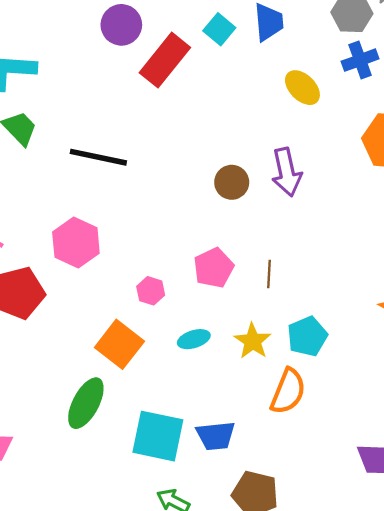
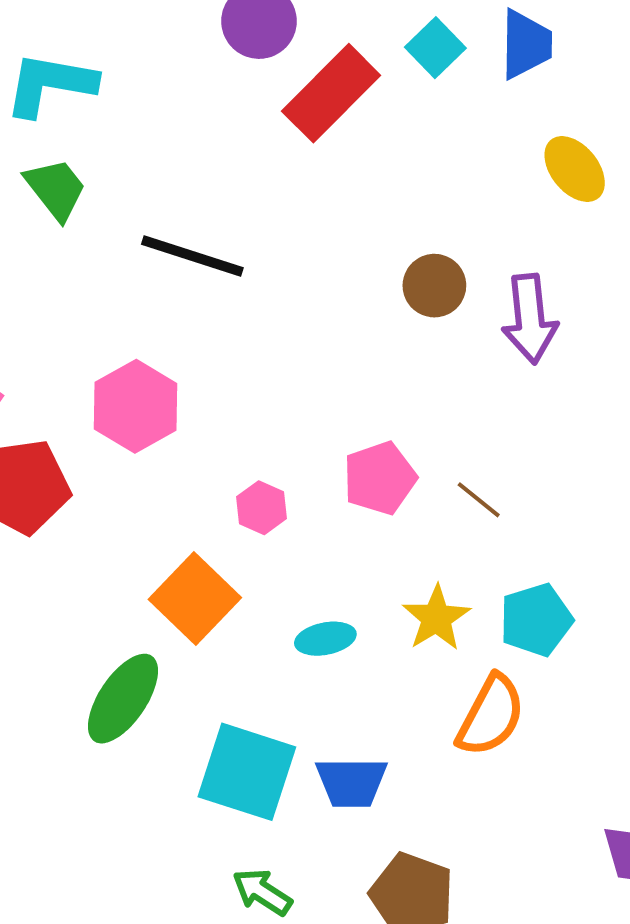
brown circle: (232, 182) -> (434, 286), moved
brown line: (269, 274) -> (479, 500), turned -60
cyan ellipse: (194, 339) -> (325, 639), moved

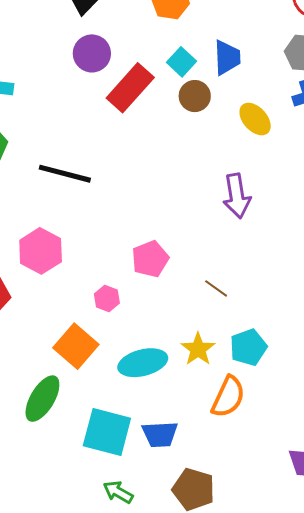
brown circle: (434, 286) -> (195, 96), moved
pink pentagon: (380, 478) -> (150, 259), moved
cyan ellipse: (325, 639) -> (143, 363), size x1.6

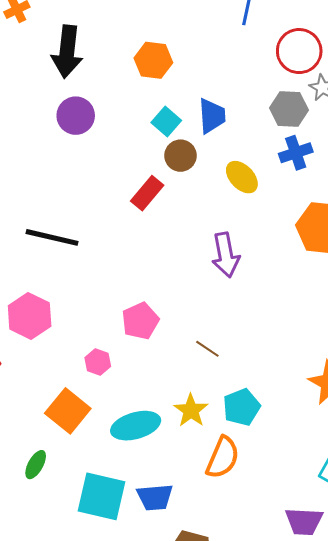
red rectangle: (130, 88) -> (147, 193), moved, size x0.7
green ellipse: (42, 399) -> (36, 465), size x0.6

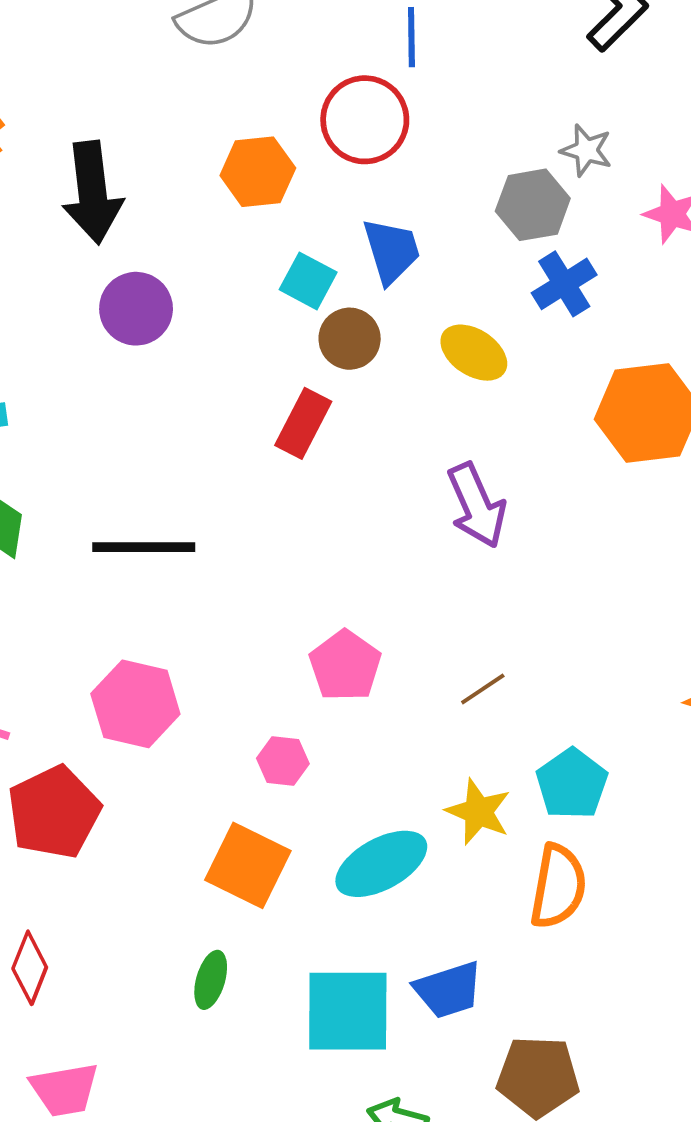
red circle: (299, 51) -> (365, 120), moved
brown line: (207, 349) -> (483, 689), turned -55

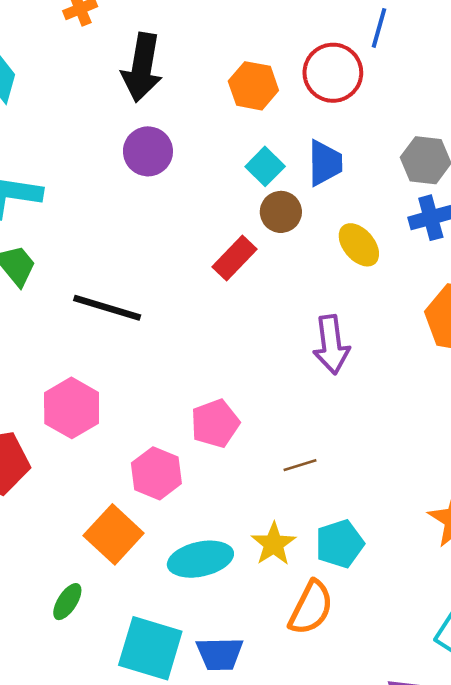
pink hexagon: (283, 761) -> (156, 473), size x1.5

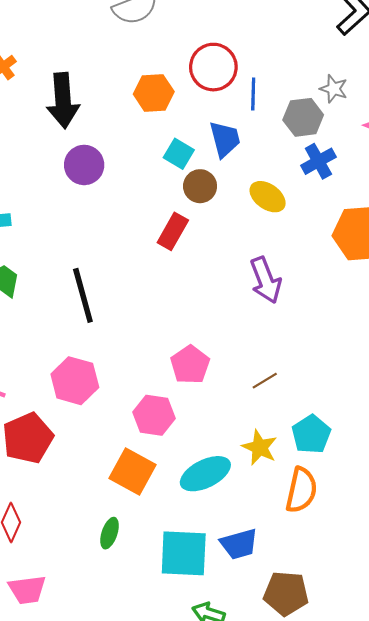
blue line: (379, 28) -> (253, 94), moved
black line: (107, 308) -> (83, 295), turned 72

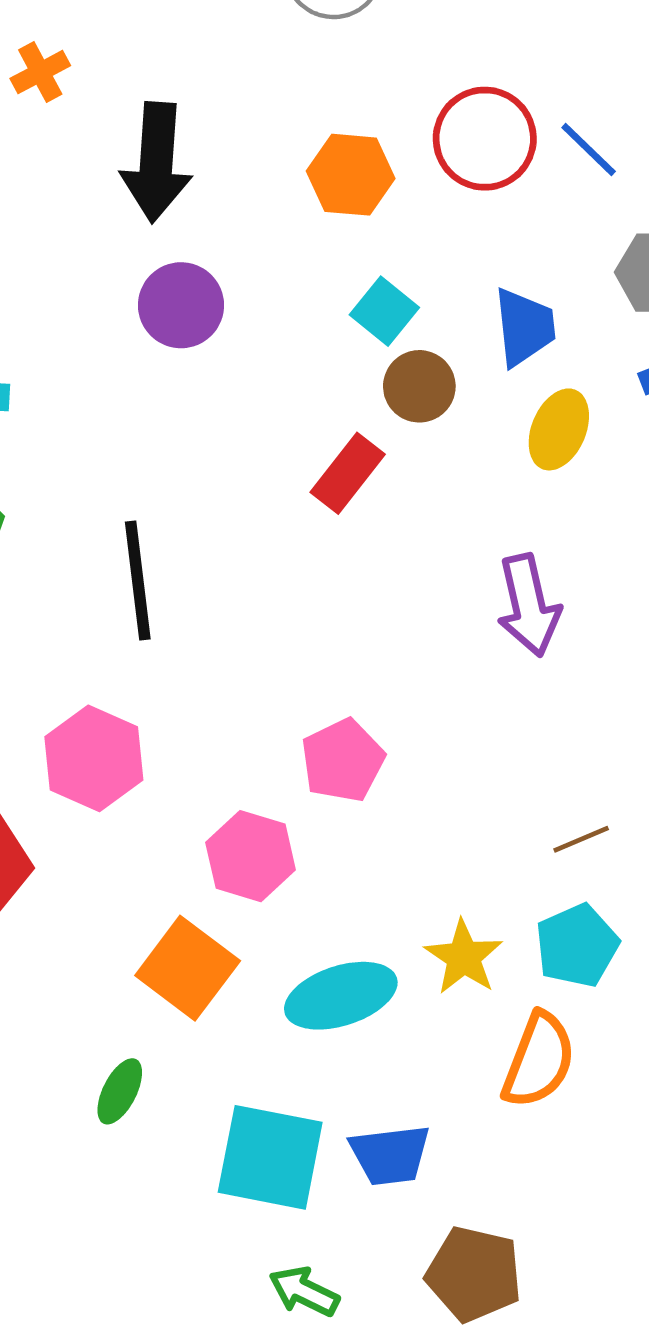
blue line: (253, 94) -> (589, 149), moved, turned -56
blue trapezoid: (225, 139) -> (524, 327), moved
yellow ellipse: (268, 197) -> (559, 429), turned 69
brown line: (265, 381) -> (581, 839), moved

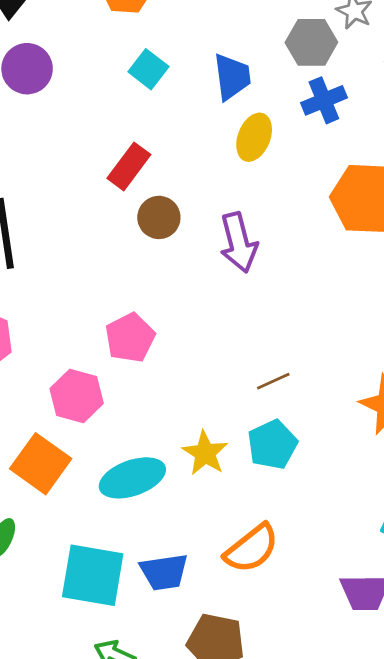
brown circle: (419, 386) -> (159, 217), moved
orange semicircle: (539, 1060) -> (252, 549), moved, turned 32

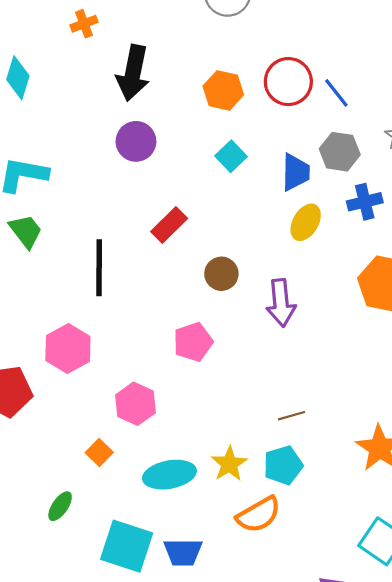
gray hexagon: (311, 42) -> (340, 152), moved
red rectangle: (129, 166) -> (169, 225), moved
pink pentagon: (130, 338) -> (193, 342), moved
orange square: (41, 464) -> (99, 452), size x0.6
orange semicircle: (252, 549) -> (259, 515), moved

